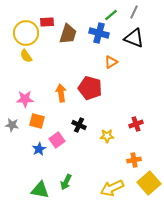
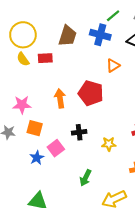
red rectangle: (47, 22) -> (45, 58), moved
black cross: (79, 125) -> (79, 132), turned -32
green arrow: (66, 182) -> (85, 178), moved

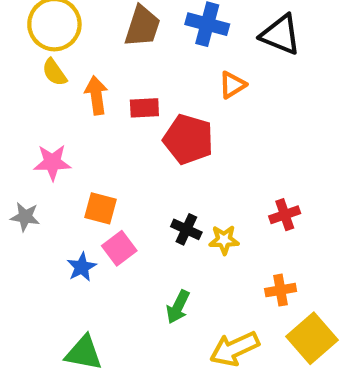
red rectangle: (45, 58) -> (144, 108), moved
orange arrow: (60, 98) -> (96, 95), moved
orange square: (35, 128) -> (100, 208), moved
black cross: (79, 132) -> (186, 229), moved, turned 32

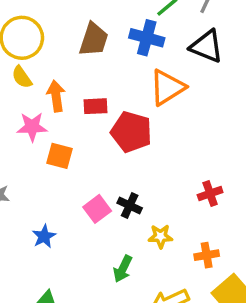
orange triangle: (232, 85) -> (167, 87), size x1.6
pink star: (52, 162) -> (32, 127), moved
orange square: (100, 208) -> (59, 156), moved
yellow star: (224, 240) -> (160, 236), moved
pink square: (119, 248) -> (97, 209), moved

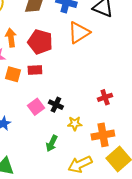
red rectangle: (95, 106) -> (35, 70), moved
red pentagon: (131, 132) -> (40, 42), moved
orange cross: (207, 255) -> (103, 135), size x1.5

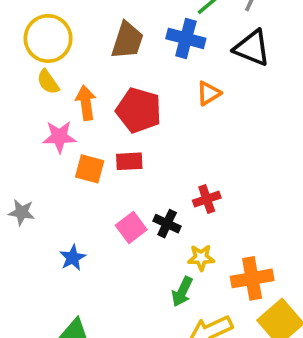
orange triangle: (79, 32) -> (209, 93), size x0.6
red cross: (105, 97) -> (207, 199), moved
green arrow: (52, 143) -> (182, 292), moved

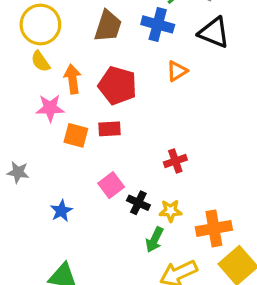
black cross: (167, 224) -> (138, 203), moved

